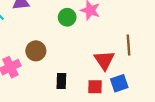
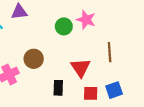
brown line: (129, 45) -> (110, 52), moved
red triangle: (104, 60) -> (81, 68), moved

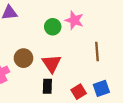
red triangle: (81, 68) -> (52, 64), moved
red square: (91, 93) -> (79, 92), turned -32

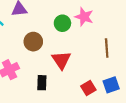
brown circle: (23, 58) -> (33, 42), moved
black rectangle: (47, 86) -> (42, 83), moved

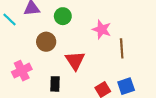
pink star: (84, 17) -> (102, 29), moved
green circle: (62, 23) -> (63, 16), moved

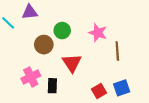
green circle: (63, 16) -> (62, 31), moved
pink cross: (22, 71) -> (31, 77), moved

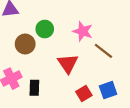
brown line: (117, 51) -> (103, 51), turned -48
red triangle: (72, 63) -> (68, 64), moved

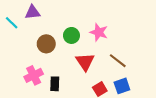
green circle: (45, 29) -> (71, 35), moved
brown line: (103, 51) -> (118, 61), moved

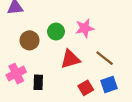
pink star: (99, 32) -> (85, 28), turned -30
red triangle: (85, 62) -> (70, 59), turned 48

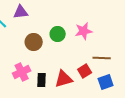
brown line: (105, 58) -> (102, 58), turned -36
red triangle: (70, 59) -> (64, 79), moved
red square: (86, 88) -> (85, 71), moved

